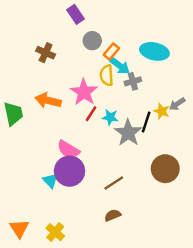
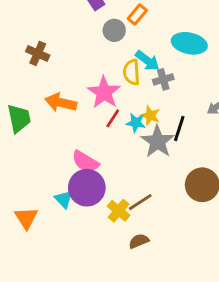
orange rectangle: (111, 51) -> (137, 14), moved
brown cross: (46, 53) -> (38, 53), moved
yellow star: (162, 111) -> (150, 115), moved
orange triangle: (19, 228) -> (26, 218), moved
yellow cross: (55, 232) -> (119, 211), moved

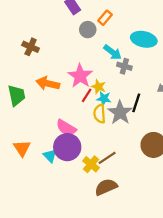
yellow semicircle: (132, 72) -> (100, 114), moved
gray cross: (163, 79) -> (124, 66), turned 32
yellow star: (150, 115) -> (99, 87), moved
orange triangle: (26, 218) -> (22, 148), moved
brown semicircle: (139, 241) -> (106, 187), size x1.5

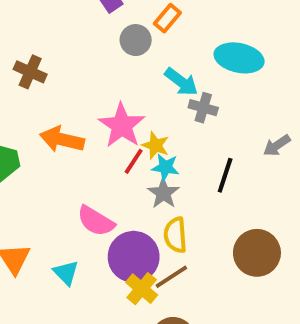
gray star: (120, 113) -> (163, 193), moved, size x0.7
yellow semicircle: (100, 114) -> (175, 235), moved
purple circle: (67, 147) -> (134, 257), moved

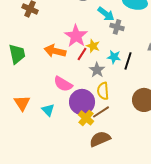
orange arrow: (62, 139) -> (55, 51), moved
cyan star: (165, 167) -> (114, 57), moved

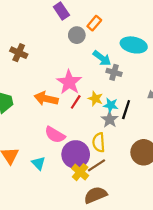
yellow star: (93, 46) -> (95, 99), moved
gray star: (97, 70) -> (110, 119), moved

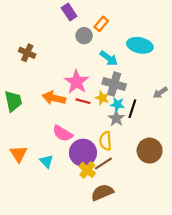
gray cross: (114, 72) -> (114, 84), moved, size x1.5
red line: (76, 102) -> (83, 101), turned 72

